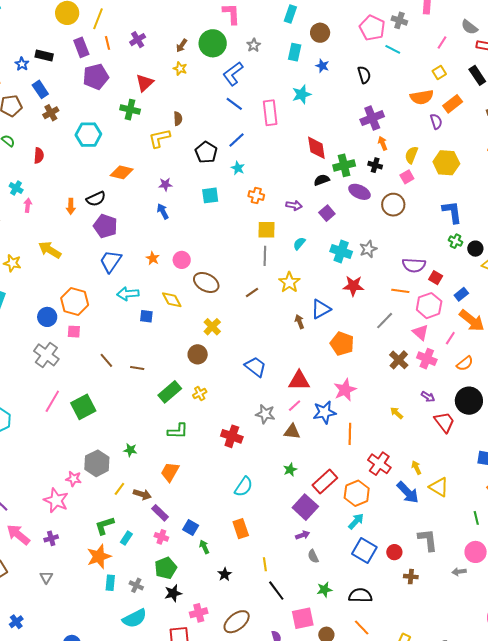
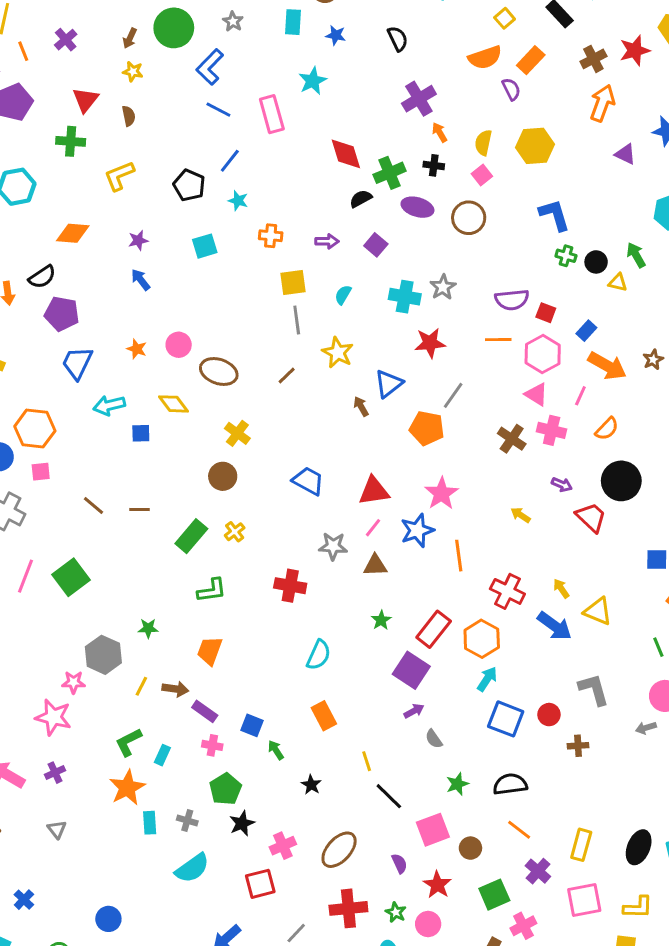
brown semicircle: (178, 119) -> (129, 116), moved
gray line: (385, 321) -> (453, 395), moved

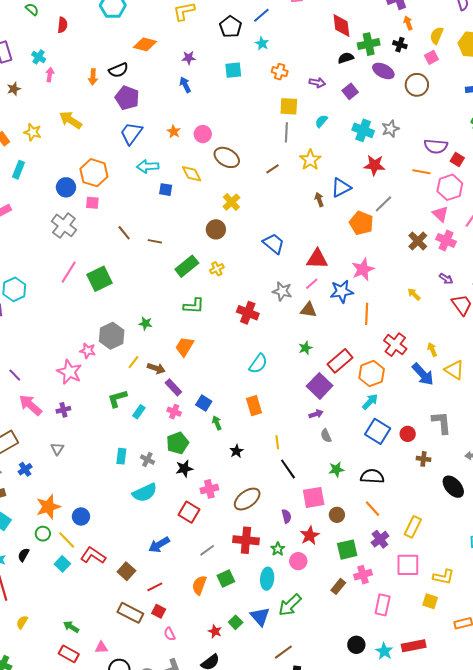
orange star: (127, 788) -> (48, 507), moved
black ellipse: (639, 847) -> (453, 487), moved, turned -75
red square: (260, 884) -> (189, 512), turned 35
blue cross: (24, 900) -> (25, 469), moved

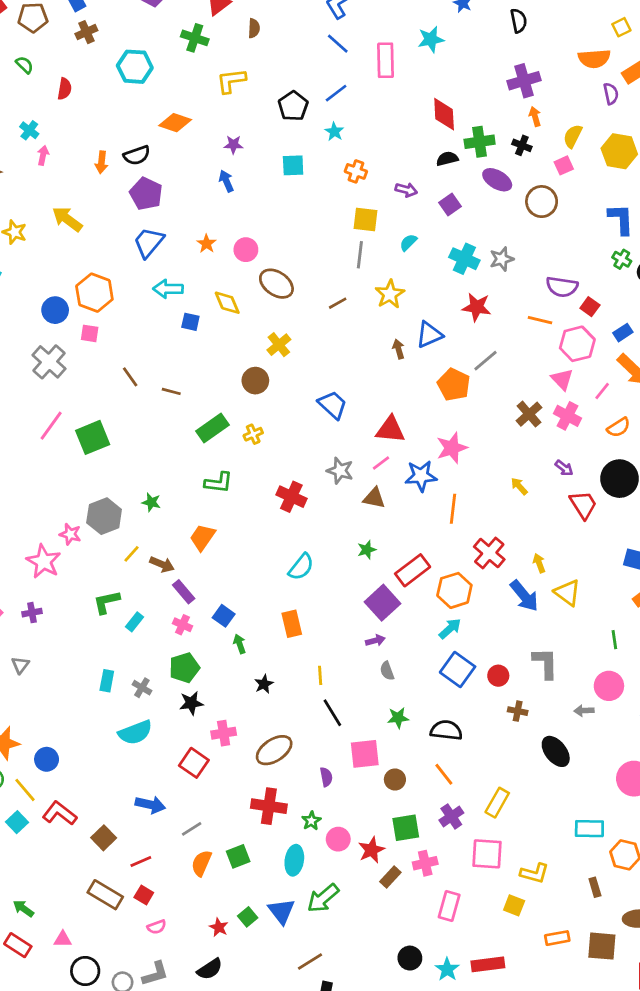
red star: (310, 536) -> (371, 850), moved
blue arrow: (159, 545) -> (150, 805), turned -140
gray line: (207, 550) -> (192, 829), moved
pink semicircle: (170, 634) -> (157, 927), turned -88

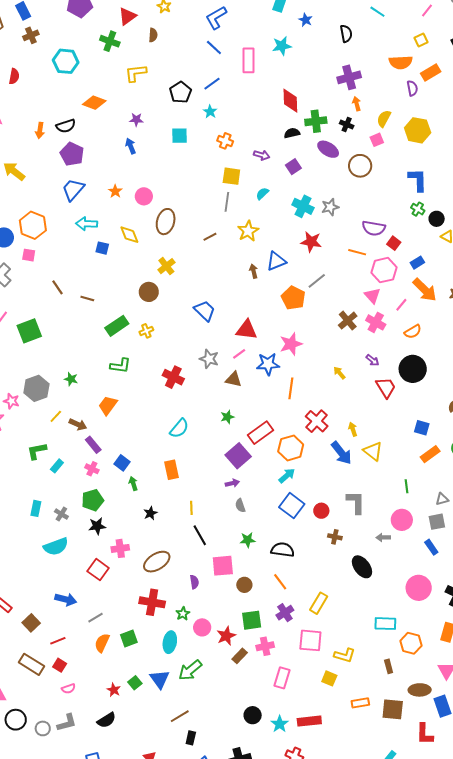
brown ellipse: (276, 284) -> (166, 222), turned 70

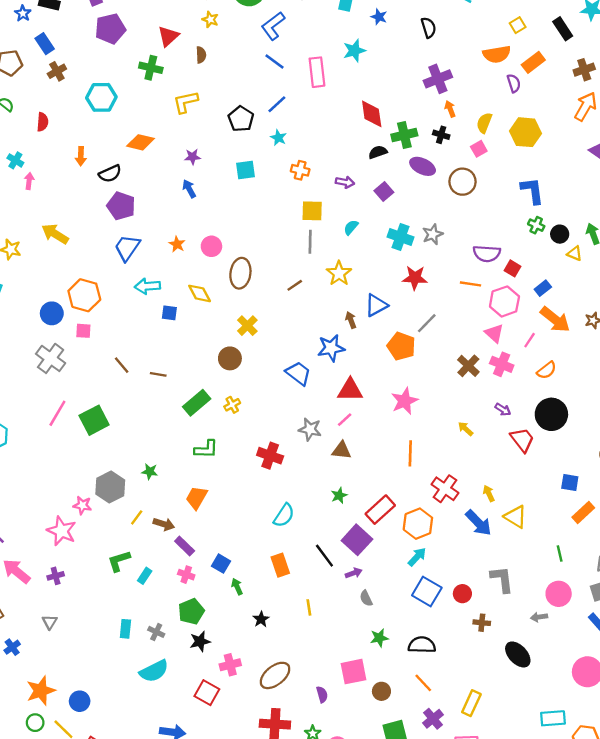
orange arrow: (40, 130) -> (81, 156), moved
blue star: (268, 364) -> (331, 348), moved
black line: (200, 535) -> (324, 556), moved

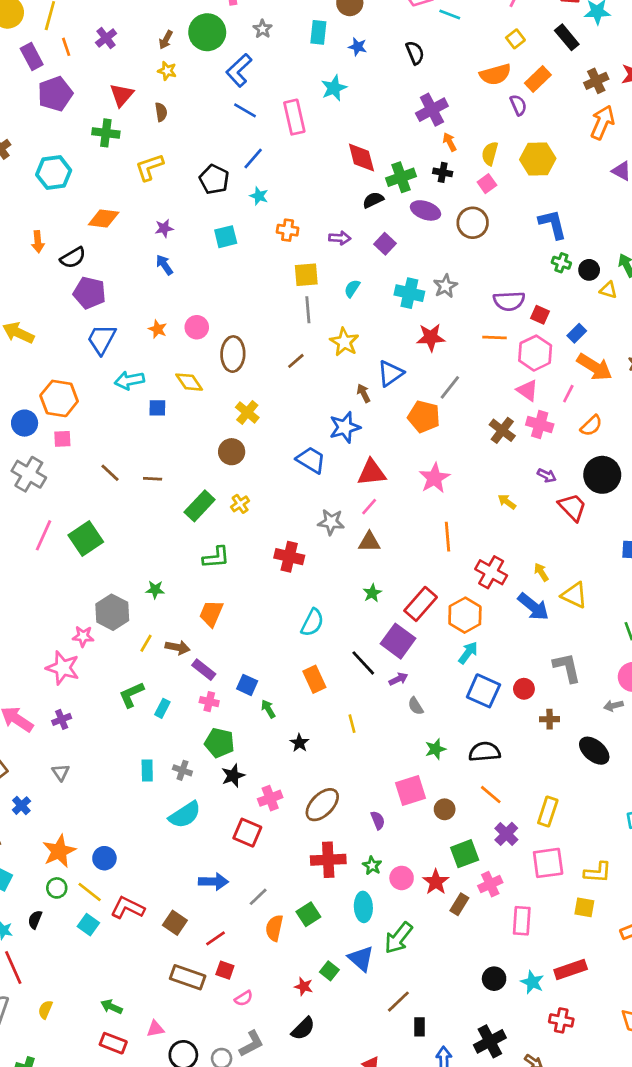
green pentagon: (191, 611) -> (219, 743), turned -30

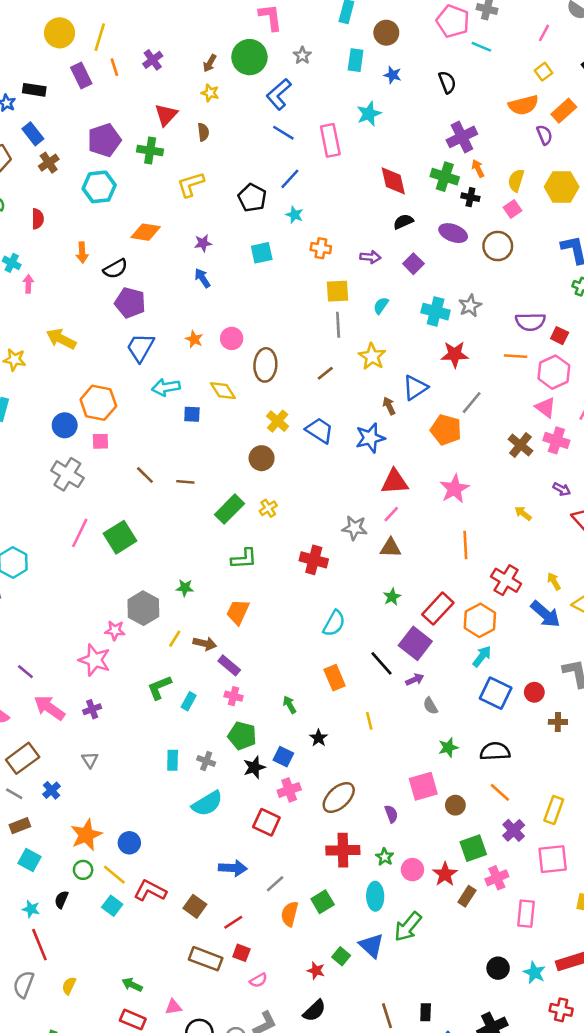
purple pentagon: (55, 94) -> (104, 140), moved
green cross: (401, 177) -> (445, 177), moved, turned 36
blue trapezoid: (311, 460) -> (319, 430), moved
blue square: (247, 685) -> (283, 757), moved
brown line: (398, 1002) -> (387, 1016), moved, turned -65

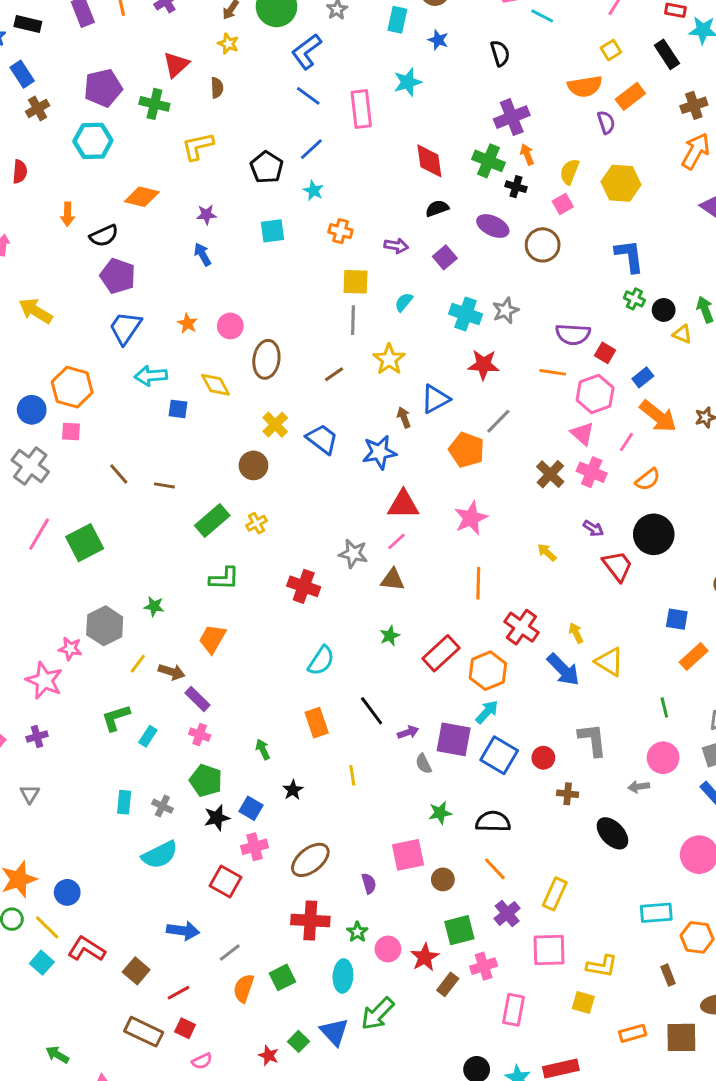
purple square: (415, 643) -> (454, 739), moved, turned -32

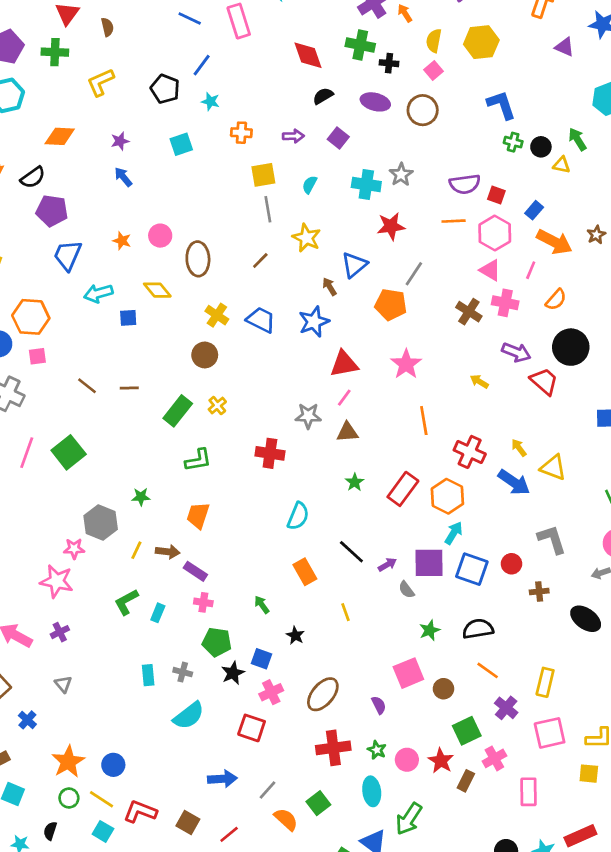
orange arrow: (527, 154) -> (405, 13), moved
purple arrow: (593, 528) -> (516, 352), size x1.5
orange semicircle: (244, 988) -> (286, 819), turned 125

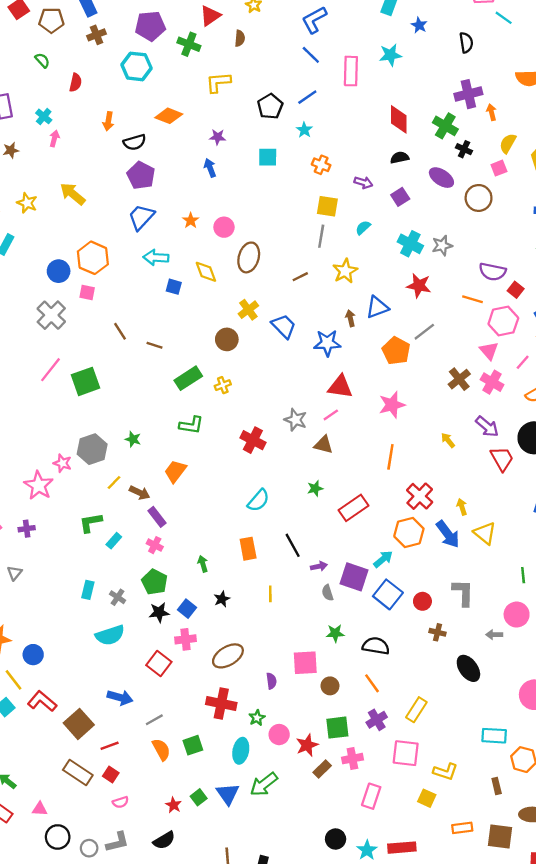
orange hexagon: (447, 496) -> (409, 532), moved
brown square: (188, 822) -> (79, 724), size x1.4

